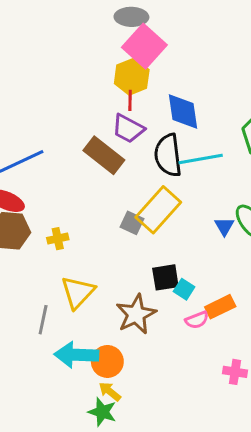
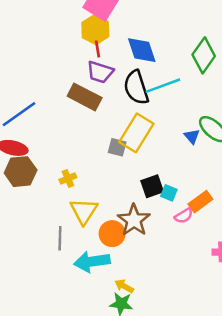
yellow cross: (58, 239) -> (68, 179), moved
orange circle: (107, 361) -> (112, 234), moved

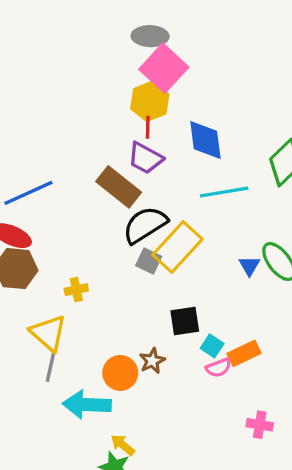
black semicircle: (136, 88) -> (145, 225), moved, turned 64
cyan square: (169, 193) -> (212, 346), moved
yellow triangle: (84, 211) -> (48, 333), moved, turned -32
brown star: (134, 220) -> (152, 361), size x0.6

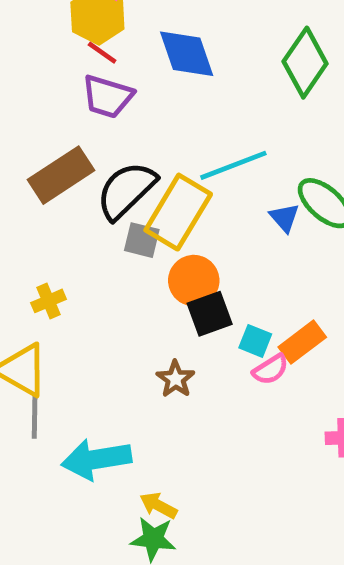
red line: (148, 127) -> (102, 53), turned -45
brown rectangle: (119, 187) -> (61, 175), moved, turned -60
cyan line: (224, 192) -> (233, 165), moved
orange circle: (120, 373) -> (194, 281), moved

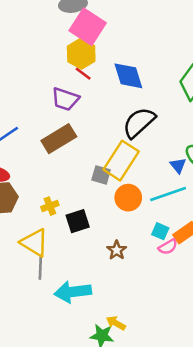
purple trapezoid: (108, 97) -> (65, 99), moved
cyan line: (233, 165) -> (168, 194), moved
black semicircle: (126, 190) -> (139, 123), moved
black square: (210, 314) -> (78, 221), moved
yellow arrow: (158, 505) -> (116, 323), moved

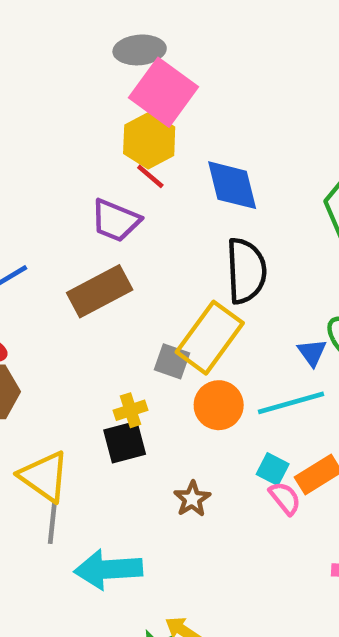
black semicircle: (139, 123) -> (246, 271), turned 126
yellow cross: (50, 206) -> (130, 410), moved
pink semicircle: (168, 247) -> (285, 498), turned -102

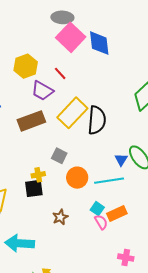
yellow hexagon: (149, 140) -> (26, 66), moved
blue diamond: (232, 185) -> (99, 43), moved
yellow rectangle: (210, 338) -> (72, 113), moved

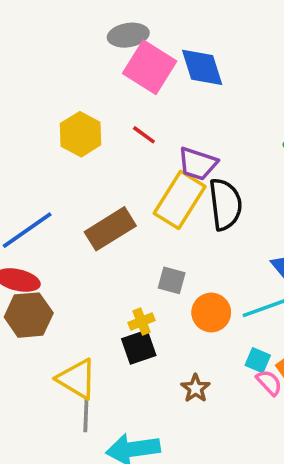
purple trapezoid: (42, 91) -> (198, 164), moved

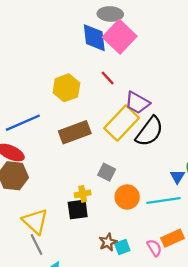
blue diamond: (202, 67) -> (94, 38), moved
yellow hexagon: (81, 134) -> (66, 88), moved
black semicircle: (225, 204) -> (149, 131), turned 32
cyan square: (258, 360) -> (122, 247), moved, turned 35
gray line: (86, 414) -> (36, 245), turned -40

